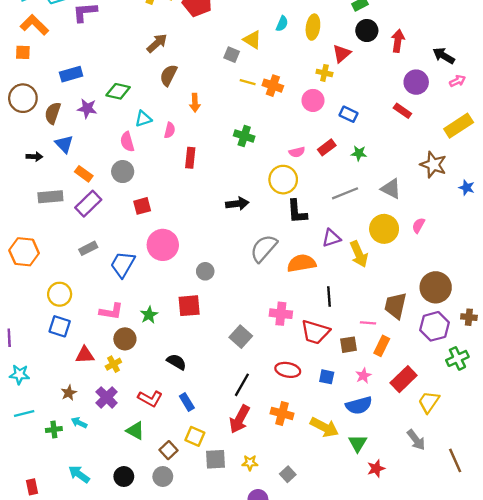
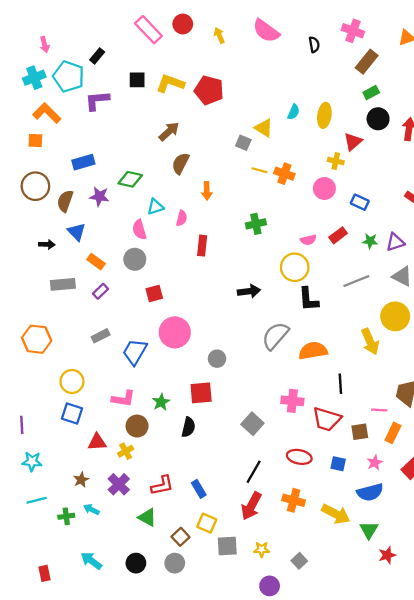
green cross: (244, 136) -> (256, 224), turned -30
purple rectangle: (88, 204) -> (101, 291), size x0.6
purple triangle: (331, 238) -> (395, 242), moved
black semicircle: (177, 362) -> (188, 427), moved, turned 72
red L-shape: (150, 399) -> (162, 485), turned -40

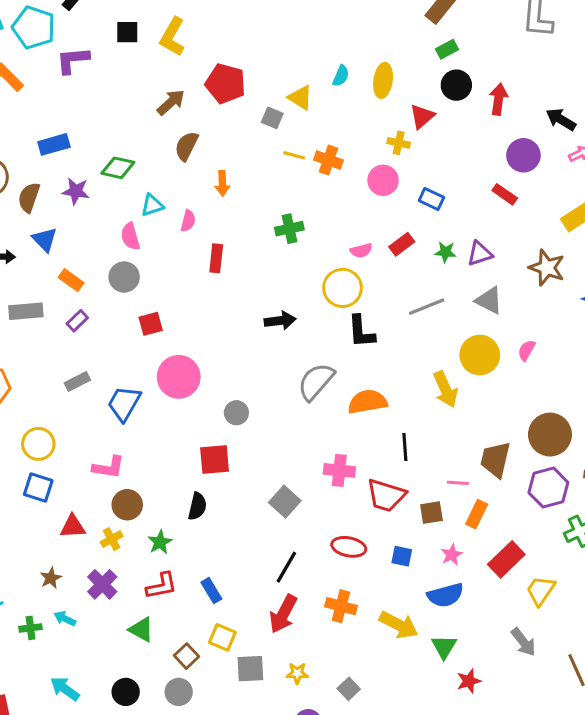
yellow L-shape: (170, 83) -> (172, 37), turned -80
red pentagon: (209, 90) -> (225, 84), moved
green star: (161, 402) -> (160, 542), moved

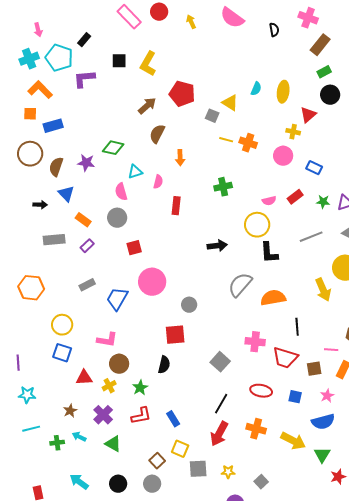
blue rectangle: (54, 144) -> (53, 126), moved
green triangle: (141, 630) -> (113, 444), moved

